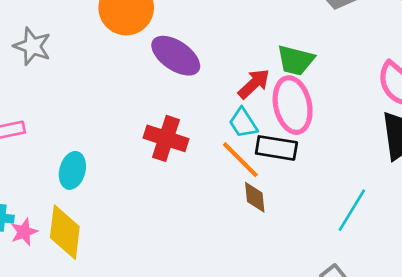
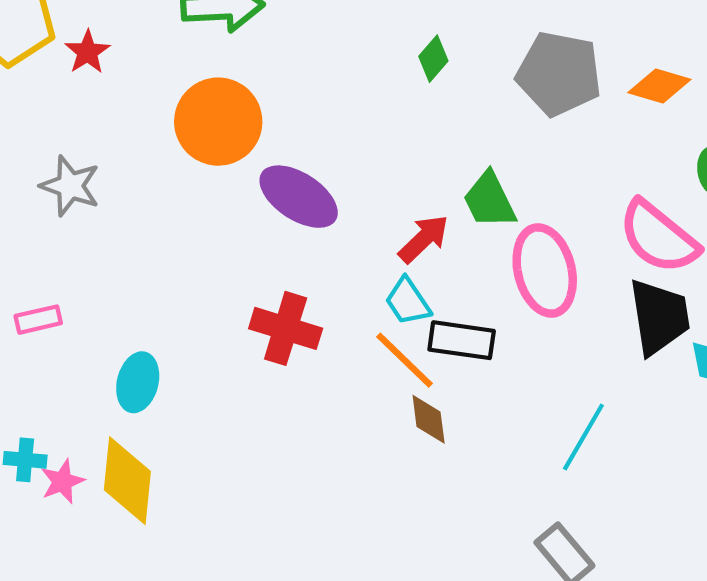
green trapezoid: (296, 60) -> (489, 200), turned 51
pink ellipse: (293, 105) -> (545, 271), moved

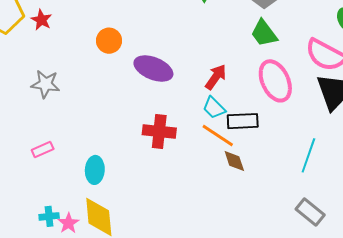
orange circle: (218, 122) -> (109, 41), size x0.6
green trapezoid: (489, 200) -> (264, 33), moved

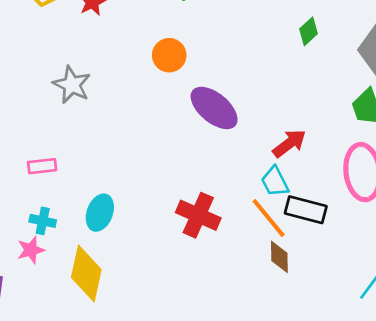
red cross: (159, 131) -> (198, 215), moved
cyan cross: (49, 216) -> (43, 221), moved
pink star: (68, 223) -> (31, 250), moved

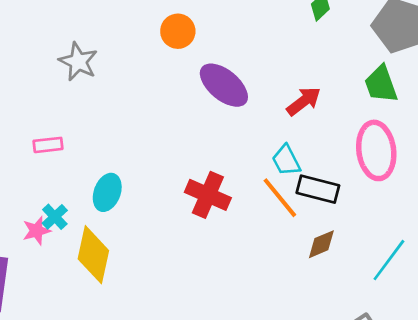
red arrow: (289, 143) -> (304, 101), moved
cyan cross: (43, 221) -> (55, 217), moved, turned 35
brown diamond: (279, 257) -> (321, 244), moved, turned 68

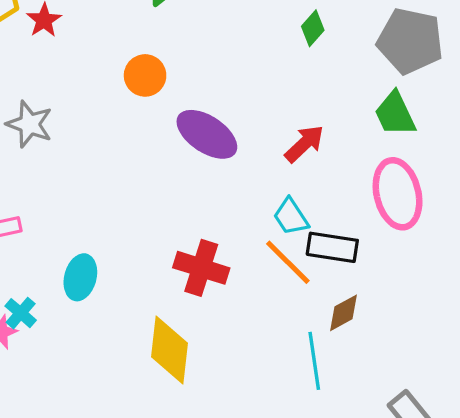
yellow diamond: (93, 255) -> (170, 350), moved
cyan line: (389, 260) -> (314, 361), moved, turned -39

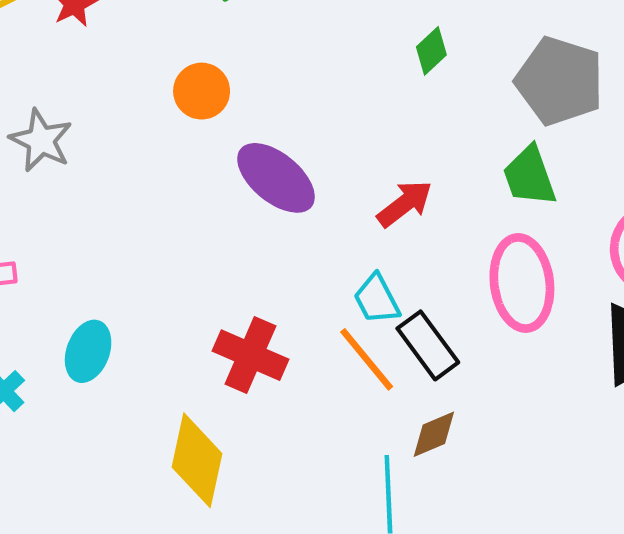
black rectangle: (332, 247) -> (428, 345), turned 39

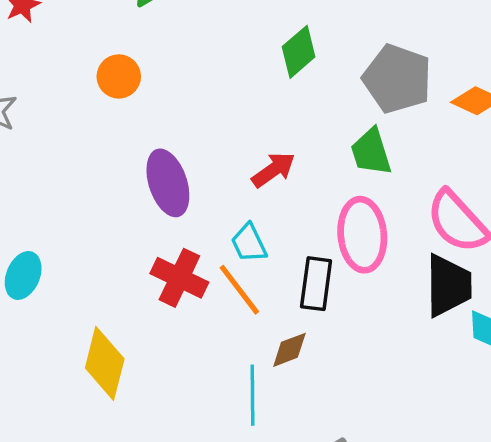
green diamond: (431, 51) -> (299, 52), size x1.4
purple ellipse: (276, 178) -> (168, 183), moved, turned 30
black rectangle: (428, 345) -> (316, 284), moved, turned 42
red cross: (250, 355) -> (179, 278), moved

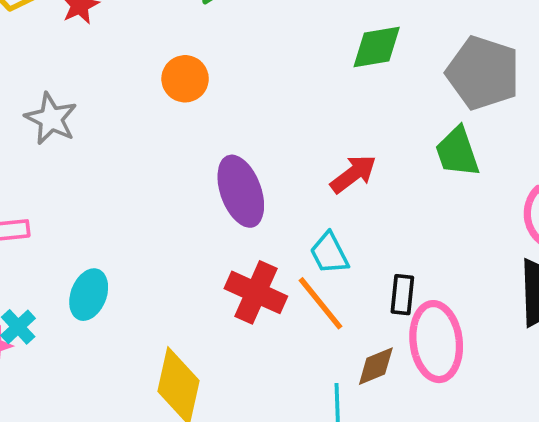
green diamond: (299, 52) -> (377, 47), turned 33
pink ellipse: (362, 235) -> (436, 342), moved
black rectangle: (316, 284) -> (402, 295), size x0.7

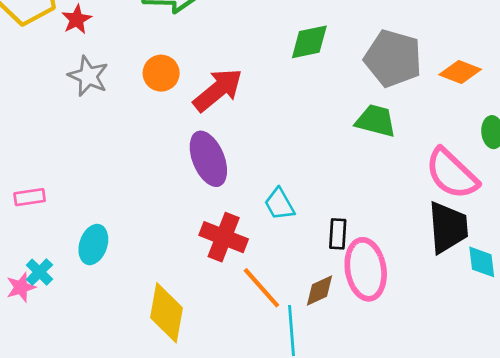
gray star: (51, 119) -> (88, 76), moved
green trapezoid: (457, 152) -> (376, 121), turned 126
red arrow: (353, 174) -> (218, 90), moved, size x1.4
orange line: (320, 303) -> (261, 288), moved

